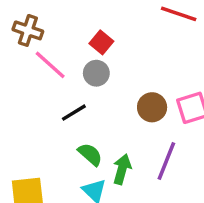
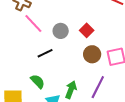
red square: (101, 42) -> (87, 30), moved
green semicircle: (90, 154) -> (38, 81), moved

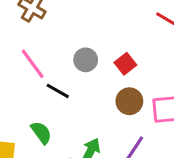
pink line: (33, 23) -> (33, 64), moved
black line: (45, 53) -> (58, 91), turned 49

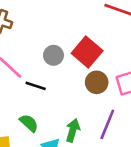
red square: (125, 64) -> (87, 52), size x1.6

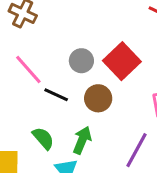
brown circle: (97, 82) -> (98, 98), moved
green arrow: (73, 130) -> (82, 140), moved

